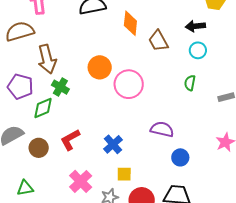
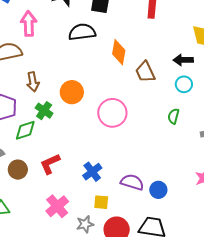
brown arrow: (47, 59) -> (33, 82), size x0.7
orange circle: (100, 67) -> (72, 92), moved
purple semicircle: (162, 129) -> (132, 182), moved

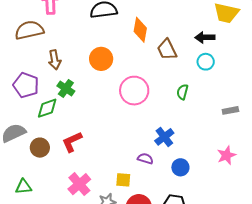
orange circle: (72, 92) -> (101, 59), moved
green semicircle: (173, 116) -> (182, 92), moved
blue cross: (92, 172) -> (164, 137), moved
purple semicircle: (132, 182) -> (145, 159), moved, size x0.7

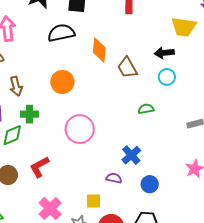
green cross: (66, 88) -> (29, 114), turned -30
pink circle: (134, 91) -> (80, 129), moved
green semicircle: (182, 92) -> (146, 109), turned 70

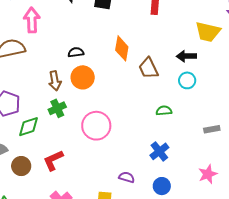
black semicircle: (61, 33) -> (76, 52), moved, size x0.6
brown arrow: (16, 86) -> (55, 81), moved
green cross: (29, 114) -> (57, 108), moved, turned -30
blue cross: (131, 155) -> (159, 151), moved

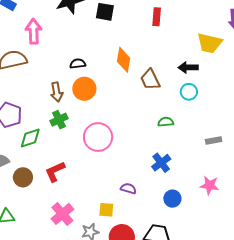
pink star: (208, 174) -> (210, 185), turned 30
blue circle: (162, 186) -> (172, 199), moved

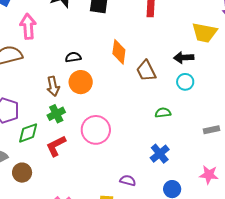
red L-shape: (55, 172) -> (56, 146), moved

